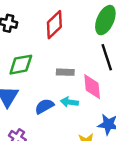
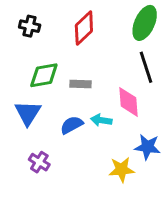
gray rectangle: (65, 72) -> (80, 84), moved

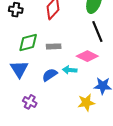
pink diamond: (128, 102) -> (87, 56), turned -55

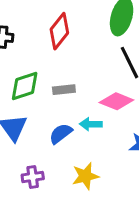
purple cross: (30, 102) -> (33, 177), turned -32
yellow star: (86, 103) -> (85, 176), moved

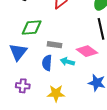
gray rectangle: (64, 90) -> (54, 45), moved
blue semicircle: (61, 134) -> (47, 63), turned -63

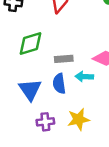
blue triangle: (18, 52) -> (30, 90), moved
purple cross: (23, 86) -> (45, 122), moved

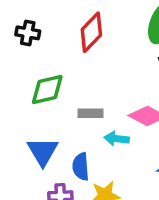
blue semicircle: (59, 84) -> (81, 167), moved

